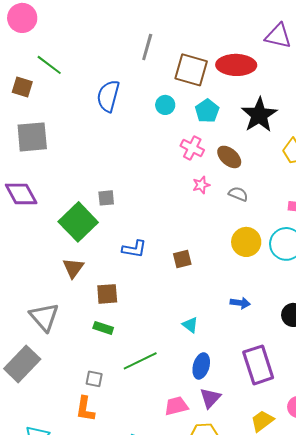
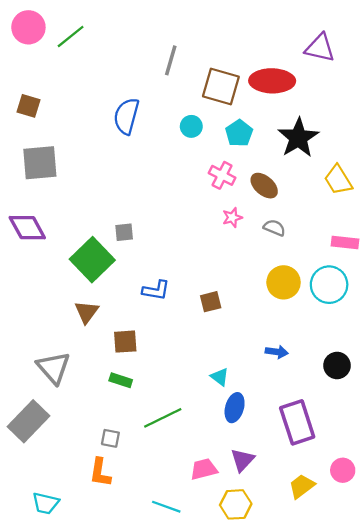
green line: (49, 65) -> (71, 36), moved, turned -76
blue ellipse: (201, 366) -> (235, 408), moved

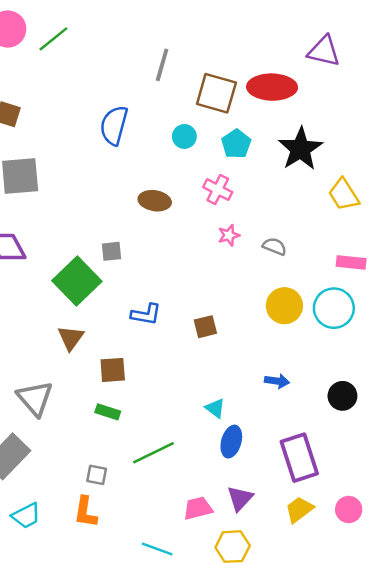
brown ellipse: (264, 186) -> (155, 201), moved, turned -32
yellow trapezoid: (302, 486) -> (299, 509), moved
cyan trapezoid: (46, 503) -> (26, 516), moved, turned -40

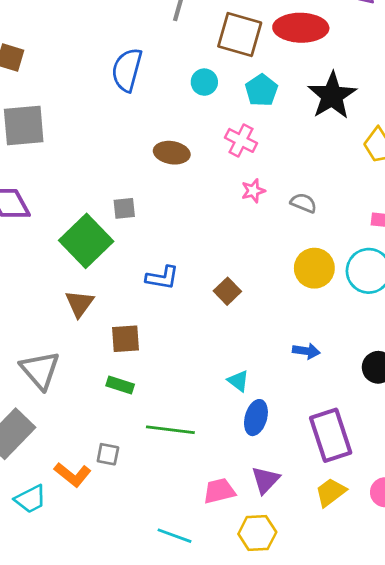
brown square: (205, 327) -> (227, 291), turned -30
green line: (153, 453) -> (170, 430), turned 33
orange L-shape: (86, 512) -> (73, 475), moved, turned -60

